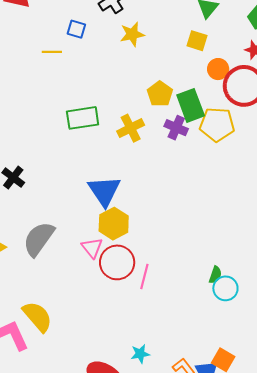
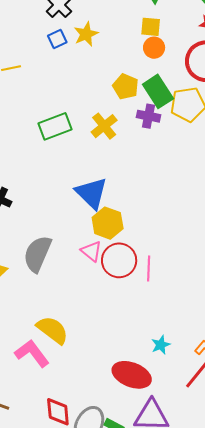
blue square: (76, 29) -> (57, 39), moved, turned -30
orange circle: (218, 69) -> (154, 48), moved

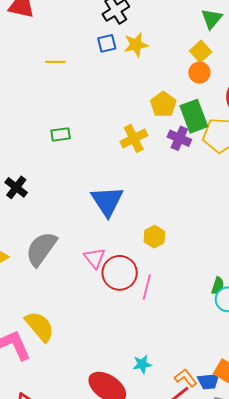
yellow square: (151, 27) -> (201, 51), turned 30
green rectangle: (55, 126) -> (61, 134), moved, size x0.6
yellow hexagon: (108, 223) -> (154, 237), moved, size x0.7

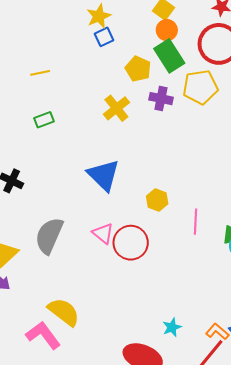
blue square: (107, 43) -> (104, 37), moved
yellow line: (55, 62) -> (40, 73), moved
green rectangle: (194, 116) -> (169, 56), moved
pink line: (147, 287) -> (196, 222), moved

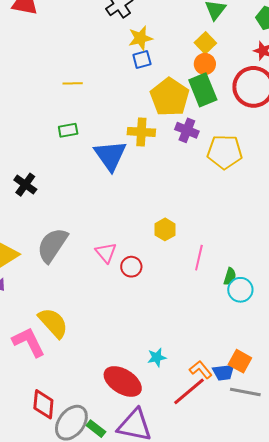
yellow pentagon: (138, 69) -> (170, 97), size x1.5
yellow pentagon: (200, 87) -> (225, 152), moved
yellow cross: (116, 108) -> (141, 132), turned 32
blue triangle: (104, 175) -> (110, 155), moved
red circle: (131, 243) -> (131, 267), size x0.6

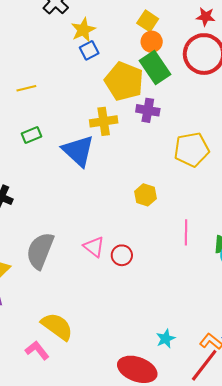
yellow pentagon: (225, 152) -> (192, 150), moved
yellow hexagon: (165, 229) -> (145, 195), moved
pink L-shape: (29, 342) -> (37, 350), size x0.7

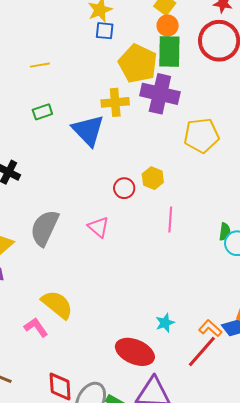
blue square: (89, 50) -> (105, 31), turned 30
green rectangle: (155, 67) -> (169, 51), turned 32
purple cross: (148, 110) -> (160, 94), size x1.6
pink line: (186, 232) -> (170, 220), moved
red circle: (122, 255) -> (124, 188), moved

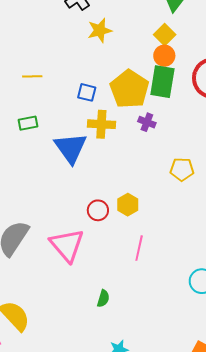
blue square: (105, 31) -> (87, 92), moved
purple cross: (160, 94) -> (147, 122), size x0.5
yellow pentagon: (201, 135) -> (182, 169), size x0.7
pink triangle: (99, 227) -> (67, 245), size x1.6
green semicircle: (225, 232) -> (103, 298), moved

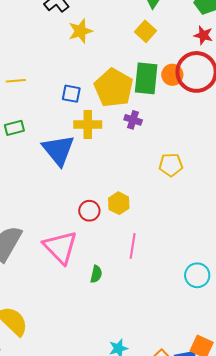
orange circle: (164, 56) -> (172, 75), moved
green semicircle: (103, 298) -> (96, 274), moved

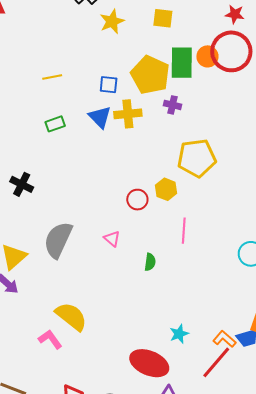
yellow square: (145, 31) -> (163, 18), moved, turned -30
blue triangle: (58, 150) -> (100, 117), moved, size x0.7
yellow pentagon: (171, 165) -> (197, 158), moved, size x1.6
pink triangle: (60, 247) -> (112, 239), size x0.5

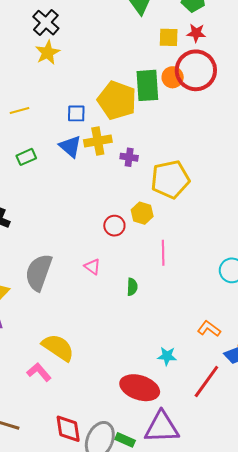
yellow square: (163, 18) -> (169, 37), moved
yellow star: (112, 21) -> (48, 53), moved
purple cross: (172, 105) -> (129, 157), moved
cyan star: (179, 334) -> (167, 356), turned 30
orange L-shape: (224, 339) -> (209, 329), moved

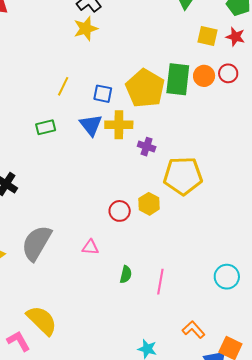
red circle: (196, 70) -> (228, 73), size x0.5
yellow line: (19, 110) -> (63, 86), moved, turned -60
pink line: (163, 253) -> (160, 282), moved
pink triangle: (92, 267) -> (90, 247), turned -42

